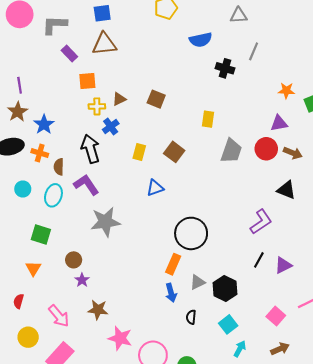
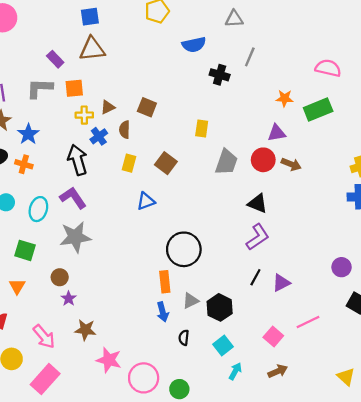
gray L-shape: (55, 25) -> (40, 88), moved
brown semicircle: (59, 167) -> (125, 130), moved
black triangle: (286, 190) -> (258, 203), moved
gray star: (105, 222) -> (75, 237), moved
orange rectangle: (173, 264) -> (165, 282), turned -30

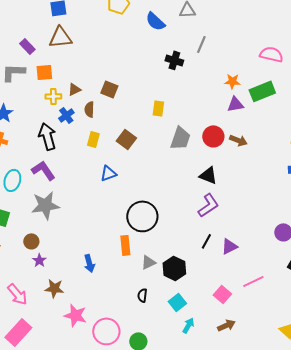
blue semicircle: (194, 45) -> (155, 21), moved, turned 55
purple triangle: (277, 133) -> (235, 104), moved
blue arrow: (163, 312) -> (89, 263), moved

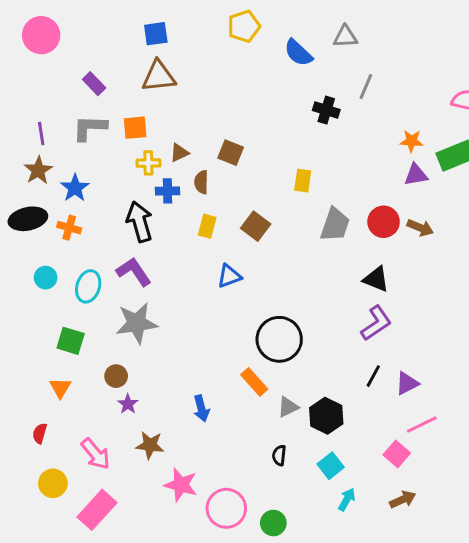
purple rectangle: (27, 46) -> (94, 84), moved
blue cross: (66, 115) -> (168, 191), turned 35
orange rectangle: (125, 245) -> (254, 382), turned -36
pink line: (253, 281) -> (422, 425), moved

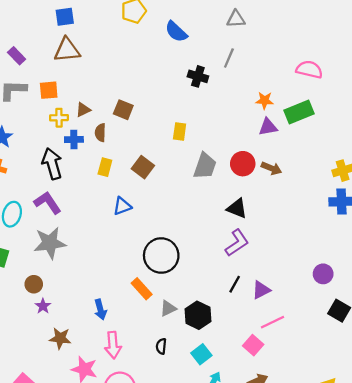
gray triangle: (345, 37) -> (236, 19), moved
pink arrow: (96, 454) -> (113, 345), moved, turned 35

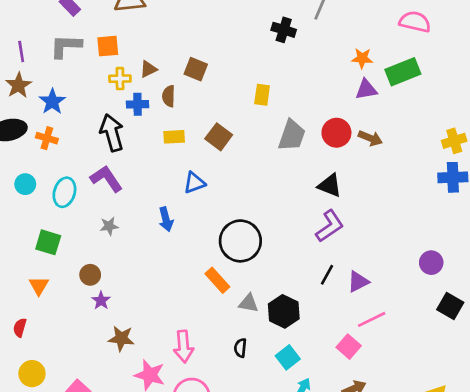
yellow rectangle: (105, 167) -> (174, 137), turned 72
gray star: (50, 243) -> (109, 226), size x0.5
gray triangle: (168, 308) -> (249, 303), turned 36
blue arrow: (100, 309) -> (166, 219), moved

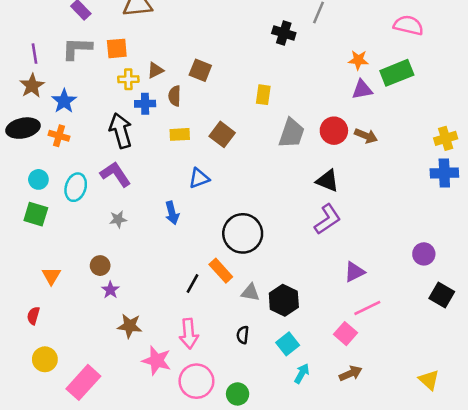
green square: (48, 242) -> (36, 214), moved
black line: (327, 275) -> (193, 284), moved

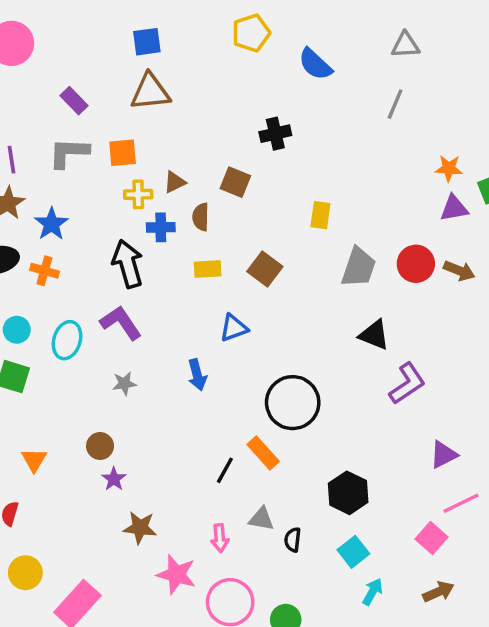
black cross: (284, 33) -> (275, 134), moved, turned -30
black triangle: (327, 181) -> (374, 335), moved
gray triangle: (250, 292) -> (261, 519), moved
pink arrow: (189, 334) -> (220, 538), size x0.7

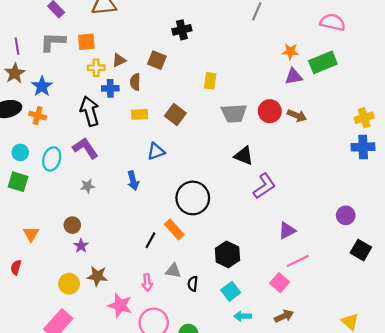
gray trapezoid: (359, 267) -> (234, 113), turned 68
yellow circle: (25, 573) -> (69, 284), moved
cyan arrow: (372, 592) -> (243, 316), turned -119

